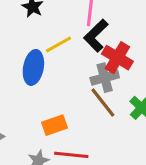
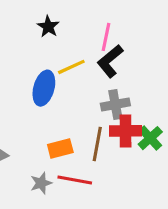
red cross: (117, 58) -> (126, 131), moved, turned -36
brown line: (103, 102) -> (97, 144), moved, turned 44

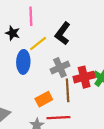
black star: (48, 27) -> (13, 33), moved
pink line: (106, 37) -> (31, 16), moved
gray cross: (115, 105) -> (60, 68), moved

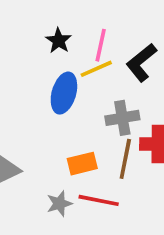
pink line: (31, 16) -> (101, 45), moved

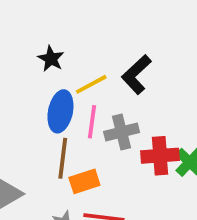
pink line: (101, 45) -> (92, 122), moved
brown line: (125, 159) -> (63, 158), moved

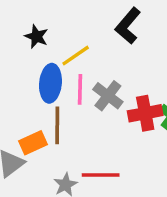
black L-shape: (136, 75) -> (128, 26), moved
gray cross: (122, 132) -> (108, 96), turned -32
orange rectangle: (84, 181) -> (33, 143), moved

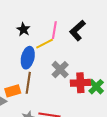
pink line: (80, 89) -> (54, 30), moved

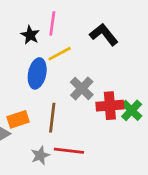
pink line: (54, 30) -> (52, 23), moved
black L-shape: (77, 30) -> (104, 34), turned 95
brown line: (28, 83) -> (52, 118), moved

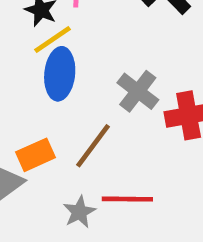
yellow line: (60, 54) -> (52, 39), moved
brown line: (52, 118) -> (93, 146), turned 36

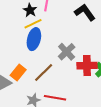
orange rectangle: (36, 155) -> (18, 73), turned -35

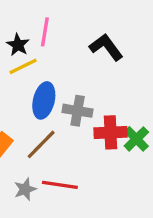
blue ellipse: (34, 39) -> (44, 100), moved
gray cross: (67, 52) -> (78, 111), turned -36

